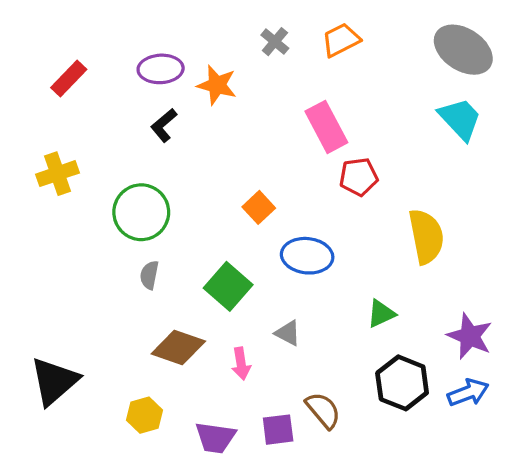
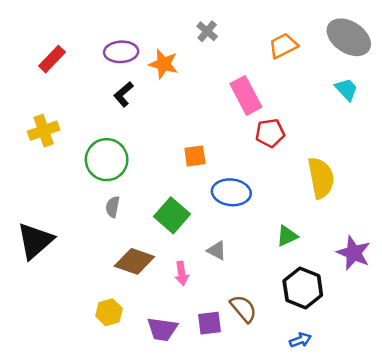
orange trapezoid: (341, 40) -> (283, 46), moved
cyan trapezoid: (460, 119) -> (346, 89), size x0.7
orange square: (259, 207) -> (195, 156), turned 35
black triangle: (54, 381) -> (35, 241), moved
blue arrow: (468, 393) -> (300, 340), moved, size x0.7

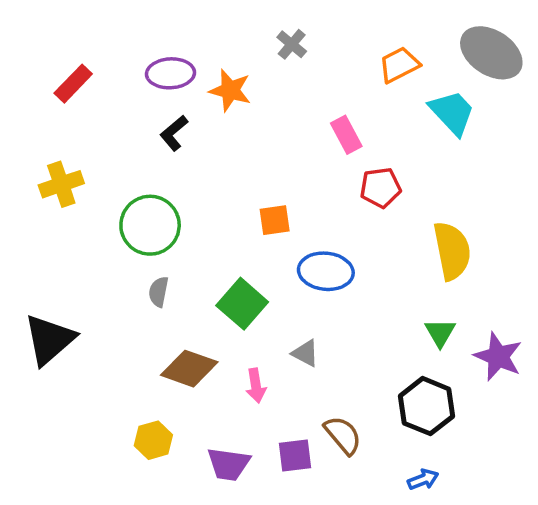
cyan trapezoid: (346, 89) -> (452, 113), moved, size x1.4
pink rectangle: (246, 95) -> (346, 135), size x0.7
green triangle: (287, 236) -> (440, 333), moved, turned -35

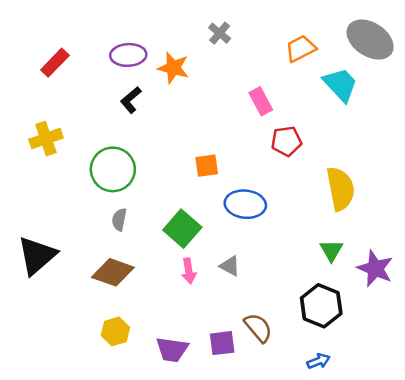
brown diamond: (189, 369) -> (113, 272), moved
pink arrow: (256, 386) -> (189, 271), moved

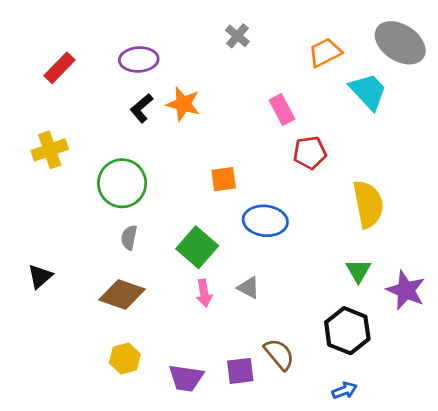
orange star: (173, 68) -> (183, 104), moved
black triangle: (37, 256) -> (40, 276), size x0.6

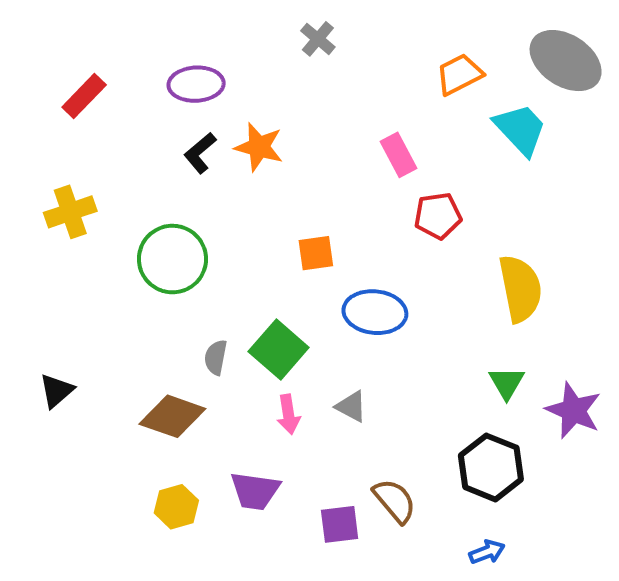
gray cross: (237, 36) -> (318, 39), moved
gray semicircle: (129, 237) -> (216, 357), moved
purple trapezoid: (186, 378) -> (255, 491), moved

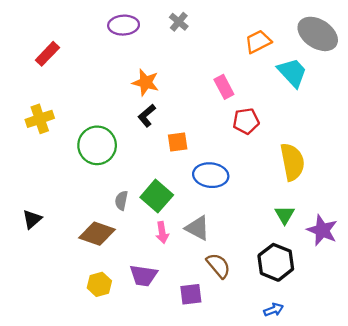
purple ellipse: (196, 84) -> (124, 25), moved
black L-shape: (200, 153) -> (147, 116), moved
gray triangle: (351, 406) -> (197, 228), size x1.4
brown semicircle: (395, 501) -> (218, 266), moved

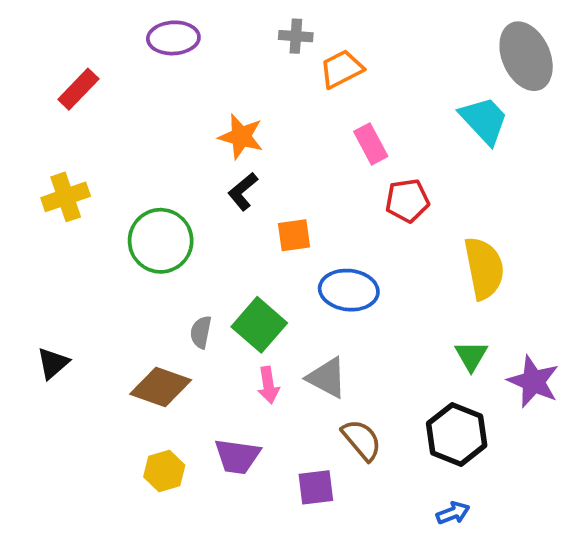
gray cross: (179, 22) -> (296, 36), turned -36
purple ellipse: (124, 25) -> (173, 38), moved
gray ellipse: (318, 34) -> (526, 56), turned 33
orange trapezoid: (258, 42) -> (342, 69), moved

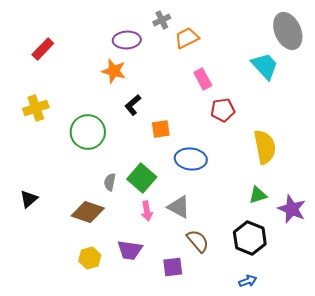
gray cross: (296, 36) -> (162, 20), turned -30
purple ellipse: (173, 38) -> (127, 40), moved
orange star: (241, 137) -> (114, 71), moved
green triangle: (471, 356) -> (258, 195), turned 42

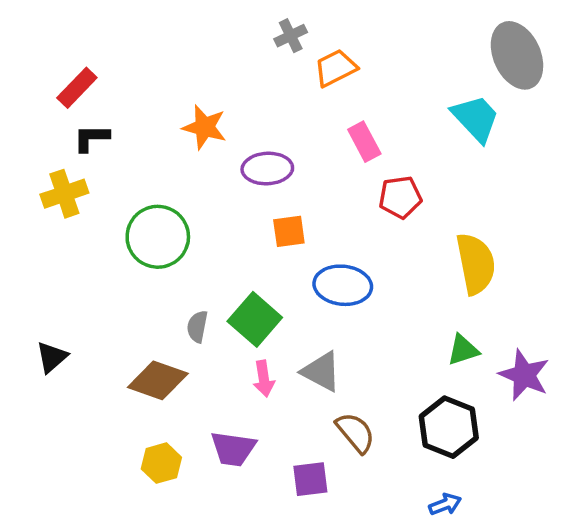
purple ellipse: (127, 40) -> (267, 169), moved
black L-shape: (133, 105) -> (91, 138), moved, turned 40

